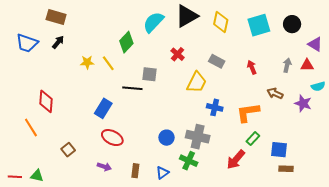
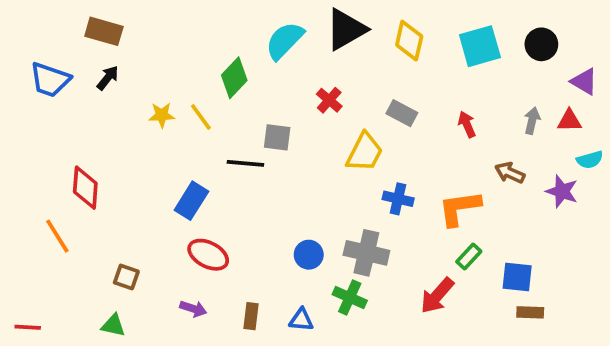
brown square: (68, 150) -> (126, 277), turned -32
blue triangle: (162, 173) -> (301, 320), turned 40
green triangle: (37, 176) -> (113, 325), moved

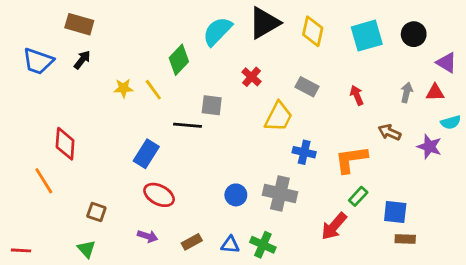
green cross: (350, 297) -> (263, 245), moved
brown rectangle: (251, 316) -> (192, 242), turned 54
green triangle: (113, 325) -> (86, 249), turned 36

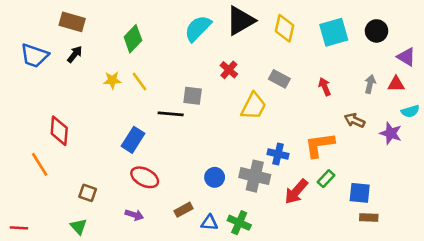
green diamond: (179, 60) -> (133, 39), moved
blue cross: (304, 152) -> (278, 154), moved
red arrow: (334, 226) -> (296, 192), moved
brown rectangle: (192, 242) -> (184, 210), moved

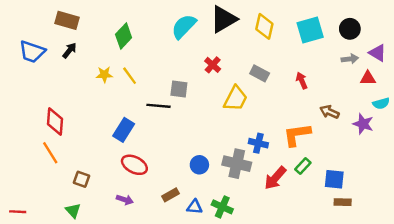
gray arrow: (370, 84) -> (350, 59), moved, turned 70
orange line: (40, 164) -> (50, 153), moved

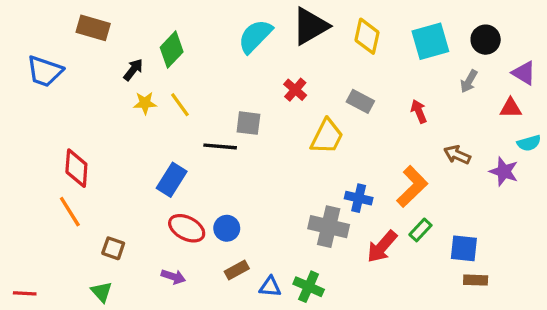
black arrow: (69, 50) -> (133, 70), moved
gray arrow: (350, 59) -> (469, 81), moved, turned 126
orange L-shape: (297, 135) -> (412, 187), turned 144
blue circle: (199, 165) -> (227, 228), moved

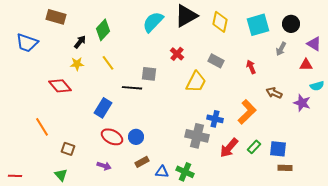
yellow star: (145, 103) -> (77, 64), moved
red diamond: (76, 168) -> (60, 86), moved, turned -45
green rectangle: (420, 230) -> (254, 147), moved

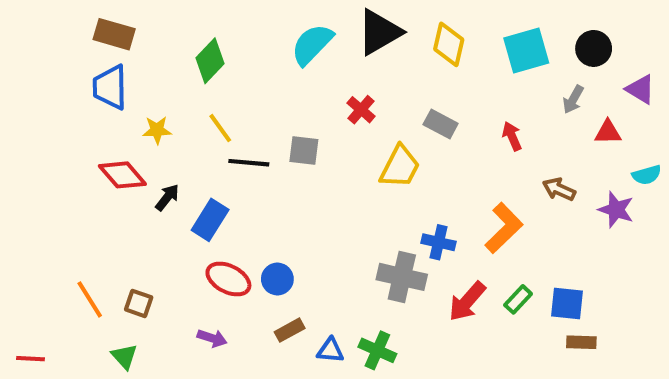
black arrow: (80, 42) -> (167, 197), moved
blue trapezoid: (27, 43) -> (110, 87), moved, turned 70
red triangle: (306, 65) -> (608, 132), moved
black line: (132, 88) -> (249, 163), moved
orange line: (42, 127) -> (90, 299), moved

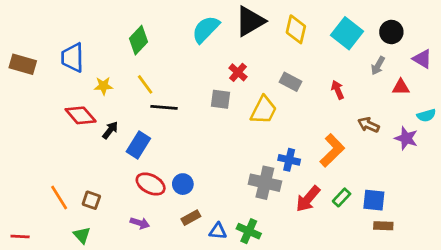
brown rectangle: (114, 34) -> (23, 64), moved
cyan square: (526, 51) -> (347, 33), turned -36
gray square: (304, 150) -> (220, 99), moved

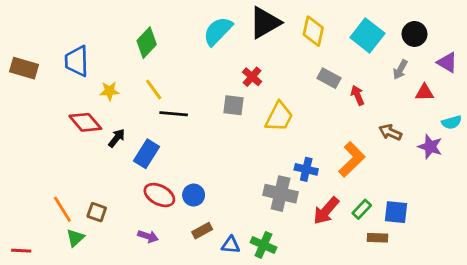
gray rectangle: (290, 82) -> (329, 78), moved
brown rectangle: (383, 226) -> (377, 238), moved
green triangle: (82, 235) -> (75, 238), moved, turned 30

